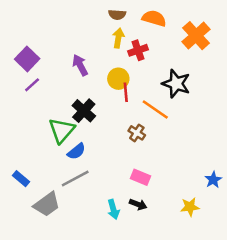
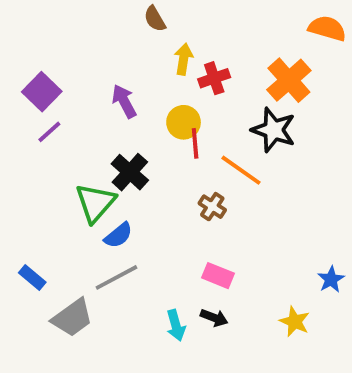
brown semicircle: (117, 15) -> (155, 19), moved, turned 56
orange semicircle: (154, 18) -> (327, 28), moved
orange cross: (196, 36) -> (289, 80), moved
yellow star: (190, 207) -> (295, 322), turned 30

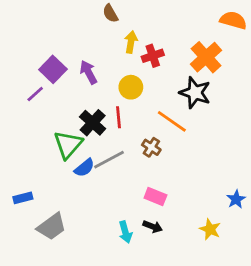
purple square: (42, 92) -> (53, 69), moved
red line: (195, 143) -> (119, 117), moved
blue rectangle: (32, 277) -> (23, 198), turned -54
gray line: (116, 277) -> (109, 160), moved

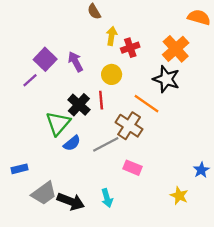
brown cross: (151, 147) -> (129, 126), size x1.6
gray line: (109, 160) -> (106, 144), moved
black arrow: (153, 227) -> (71, 201), moved, size x1.6

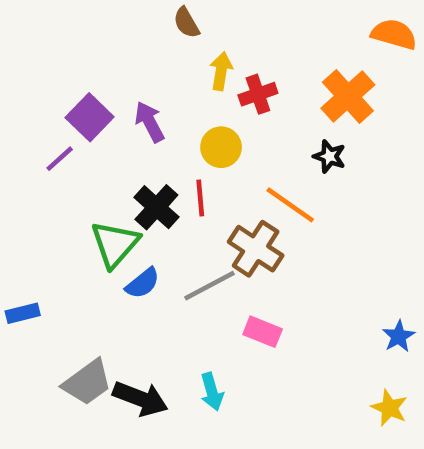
black star: (166, 79) -> (329, 156), size x0.6
blue rectangle: (20, 169) -> (23, 313), moved
yellow star: (179, 196) -> (389, 408), moved

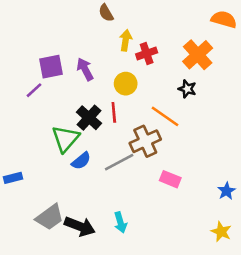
purple square: (90, 117) -> (51, 67), turned 35
brown cross: (256, 249) -> (145, 141), turned 32
pink rectangle: (263, 332) -> (170, 179), moved

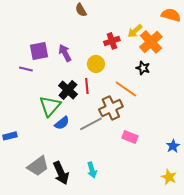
yellow arrow: (126, 40) -> (135, 31), moved, turned -140
purple line: (34, 90) -> (26, 69), turned 56
black arrow: (80, 226) -> (61, 173), turned 45

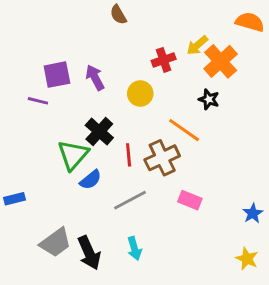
red line: (87, 86) -> (129, 155), moved
gray line: (91, 124) -> (130, 200), moved

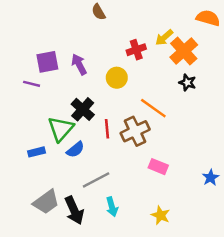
black star: (209, 99) -> (187, 83), moved
blue rectangle: (15, 199) -> (36, 152), moved
gray line: (130, 200) -> (96, 180), moved
yellow star: (247, 259) -> (161, 215), moved

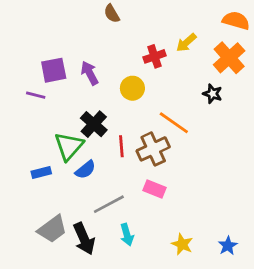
orange cross: (184, 51) -> (229, 58), moved
pink rectangle: (158, 167) -> (155, 189), moved
blue star: (211, 178) -> (228, 246), moved

